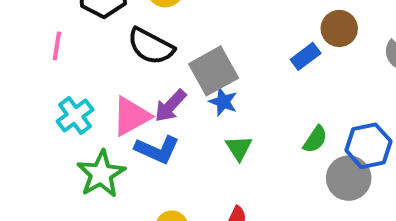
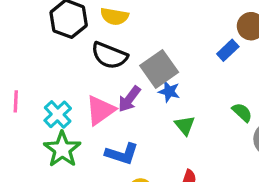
pink line: (57, 46) -> (16, 101), moved
green semicircle: (315, 139) -> (242, 112), turned -75
blue L-shape: (157, 150) -> (122, 154), moved
green star: (101, 174) -> (62, 149), moved

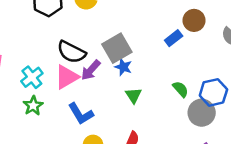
black semicircle: (109, 55) -> (71, 52), moved
green star: (62, 149) -> (33, 106), size x0.7
blue L-shape: (122, 154) -> (81, 114), turned 36

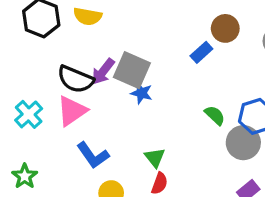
gray square: (117, 48) -> (132, 70), turned -32
purple arrow: (91, 70) -> (103, 71), moved
green triangle: (133, 95) -> (155, 158), moved
green star: (33, 106) -> (25, 176), moved

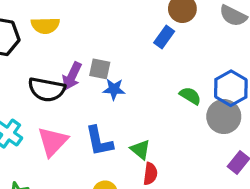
gray square: (132, 70) -> (100, 69), size x0.6
pink triangle: (72, 111) -> (53, 142), moved
blue L-shape: (93, 155) -> (99, 141), moved, turned 36

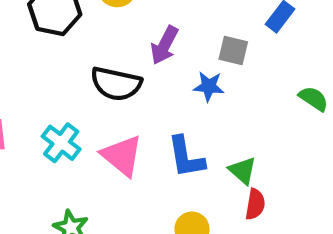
gray square: (100, 69) -> (233, 51), moved
purple arrow: (72, 76) -> (164, 45), moved
pink triangle: (53, 142) -> (122, 156), turned -36

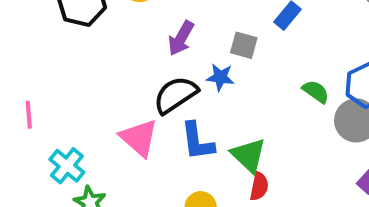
black semicircle: (116, 84) -> (176, 95), moved, turned 132
cyan cross: (61, 143) -> (67, 166), moved
green triangle: (243, 171) -> (249, 155), size x1.4

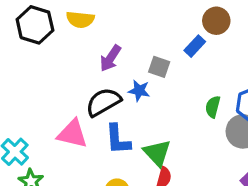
green semicircle: (316, 92) -> (213, 107), turned -115
pink triangle: (139, 138) -> (72, 134), turned -32

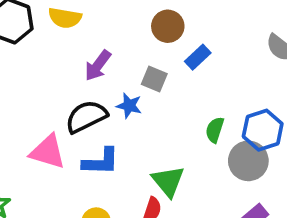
brown circle: (216, 21) -> (168, 26), moved
blue L-shape: (118, 139) -> (101, 162), turned -88
green triangle: (157, 153) -> (168, 181), moved

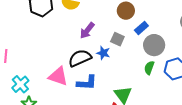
gray circle: (248, 161) -> (154, 45), moved

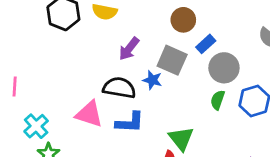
gray square: (117, 39) -> (172, 60), size x1.5
black semicircle: (80, 58) -> (119, 88), turned 35

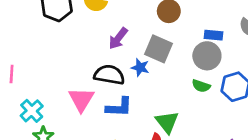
blue rectangle: (206, 44) -> (214, 35), moved, turned 48
green semicircle: (218, 100) -> (201, 86), turned -90
pink triangle: (89, 114) -> (81, 99), turned 44

